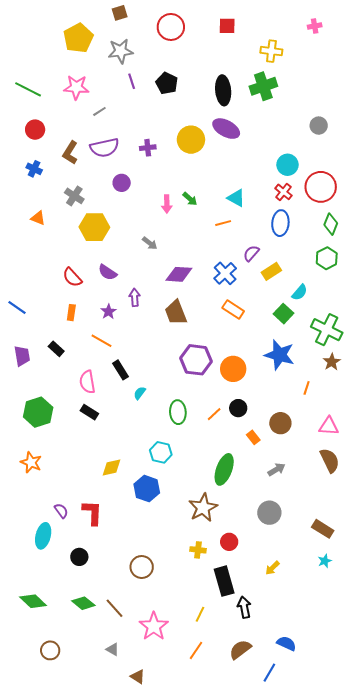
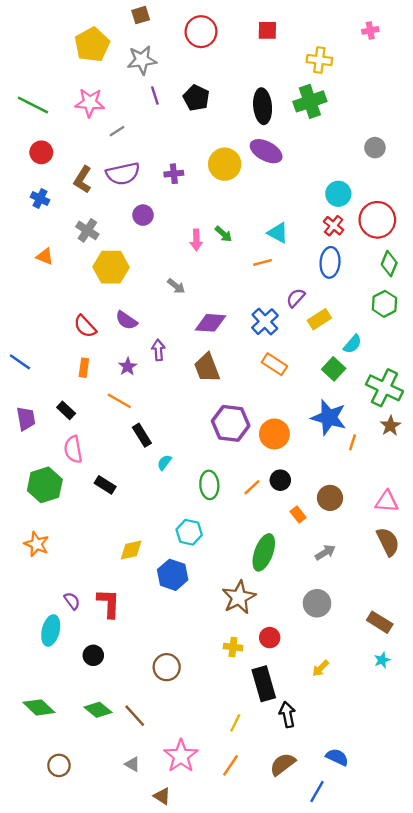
pink semicircle: (87, 382) -> (73, 449), moved
orange line: (307, 388) -> (352, 442), moved
pink star: (154, 626) -> (181, 756), moved

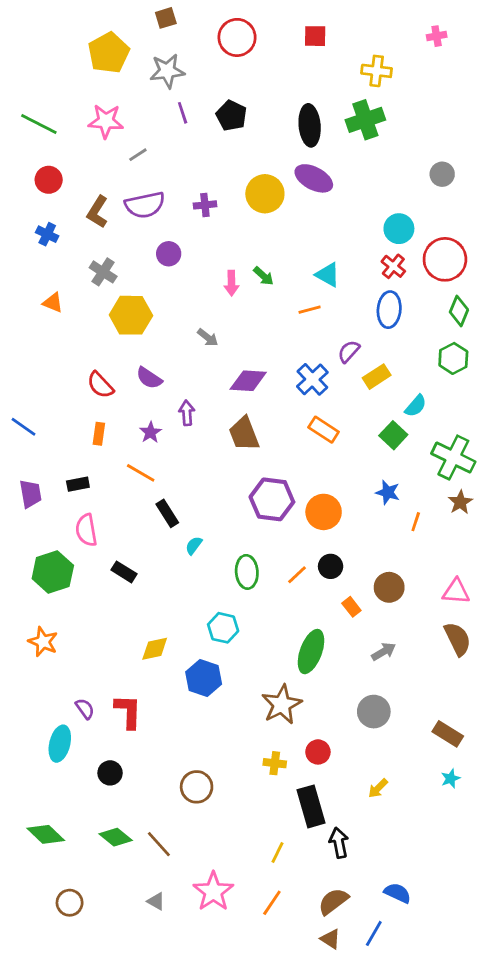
black rectangle: (66, 410) -> (78, 484), turned -54
blue star: (329, 417) -> (388, 492), size x0.6
brown triangle: (162, 796) -> (331, 939), moved

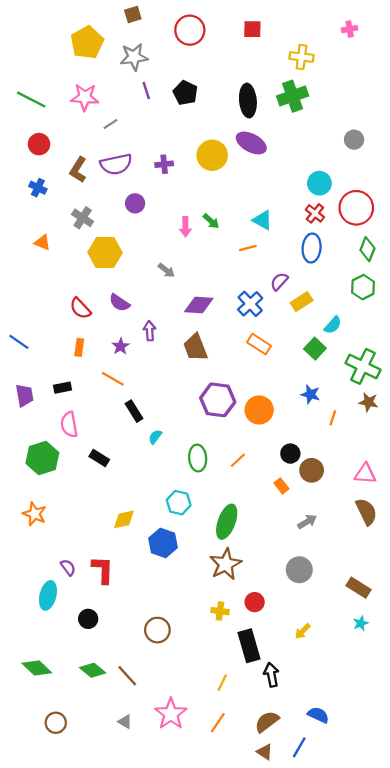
brown star: (460, 502) -> (369, 402), turned -30
black circle: (331, 566) -> (290, 454), moved
green ellipse: (311, 652) -> (227, 522), moved

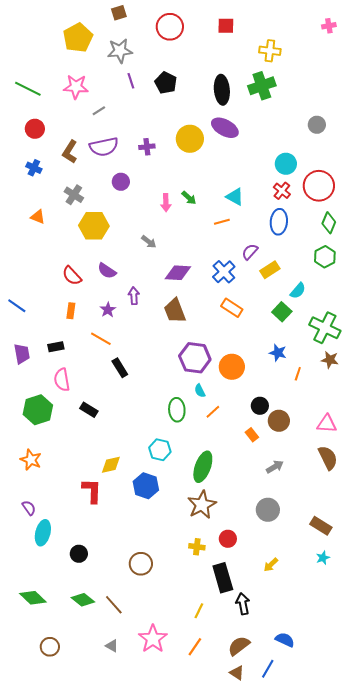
pink cross: (350, 29) -> (329, 26), moved
cyan semicircle: (155, 437) -> (200, 391), moved, turned -64
purple semicircle: (68, 567) -> (29, 508), moved
red L-shape: (103, 570) -> (92, 491), moved

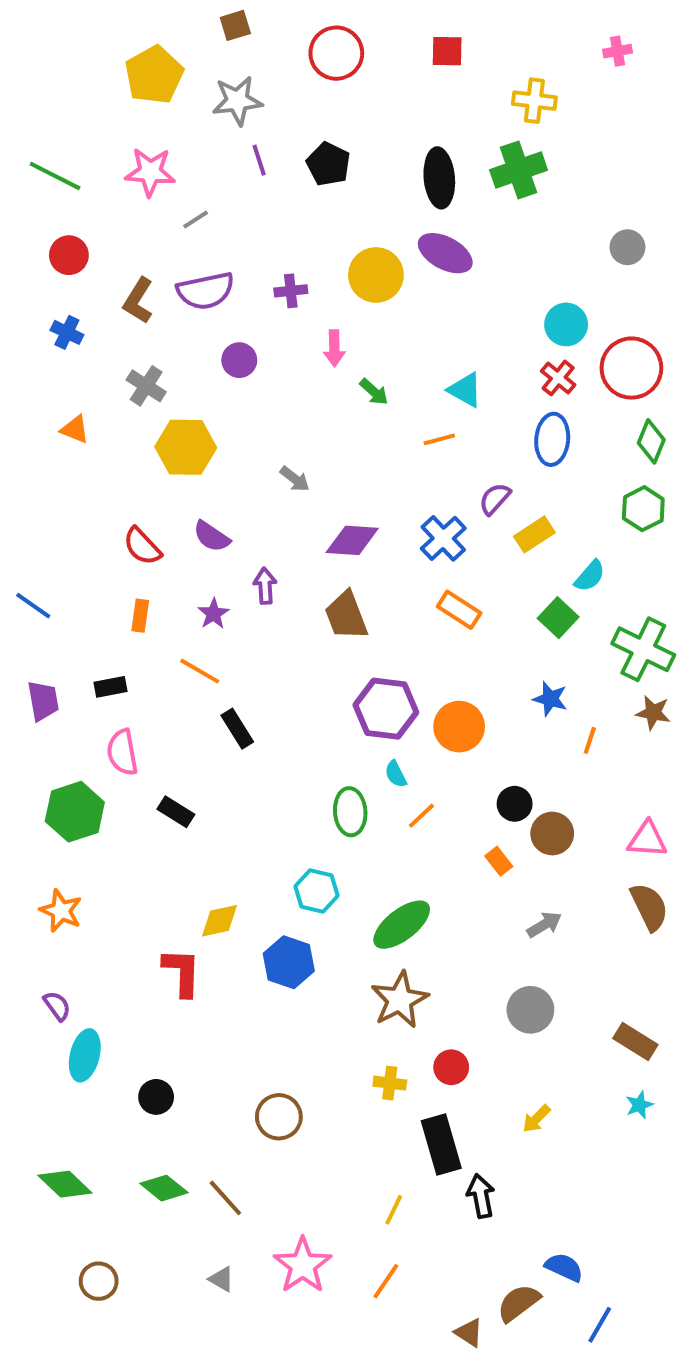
pink cross: (329, 26) -> (618, 51), moved
pink arrow: (166, 203) -> (334, 348), moved
green ellipse: (203, 467) -> (402, 925), turned 32
brown semicircle: (239, 646) -> (519, 1303), moved
blue line: (268, 669) -> (600, 1325), moved

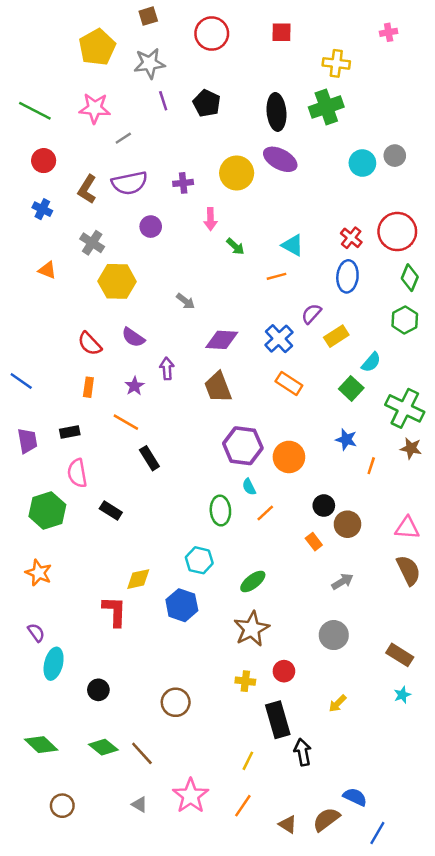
cyan circle: (566, 324) -> (362, 163), moved
green ellipse: (402, 925) -> (253, 581), size x0.7
brown triangle: (469, 1333) -> (288, 824), moved

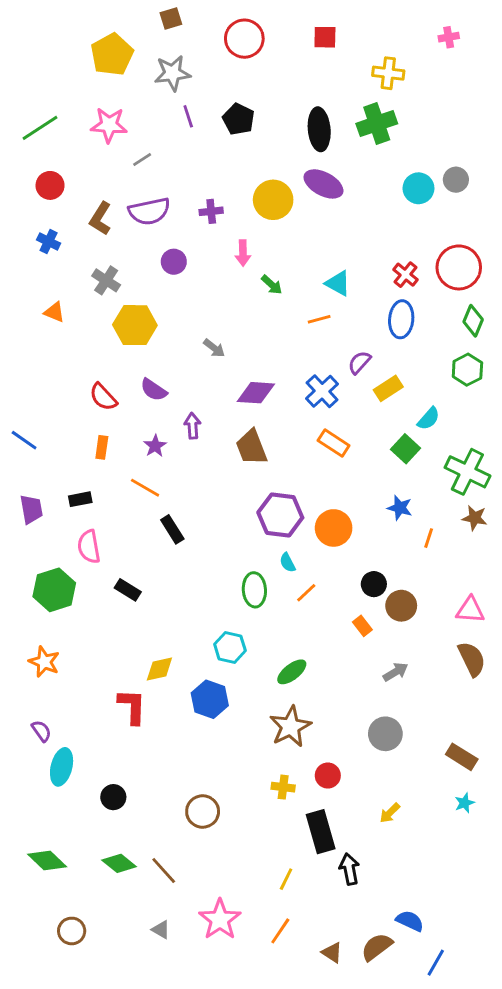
green line: (35, 111) -> (40, 128), turned -60

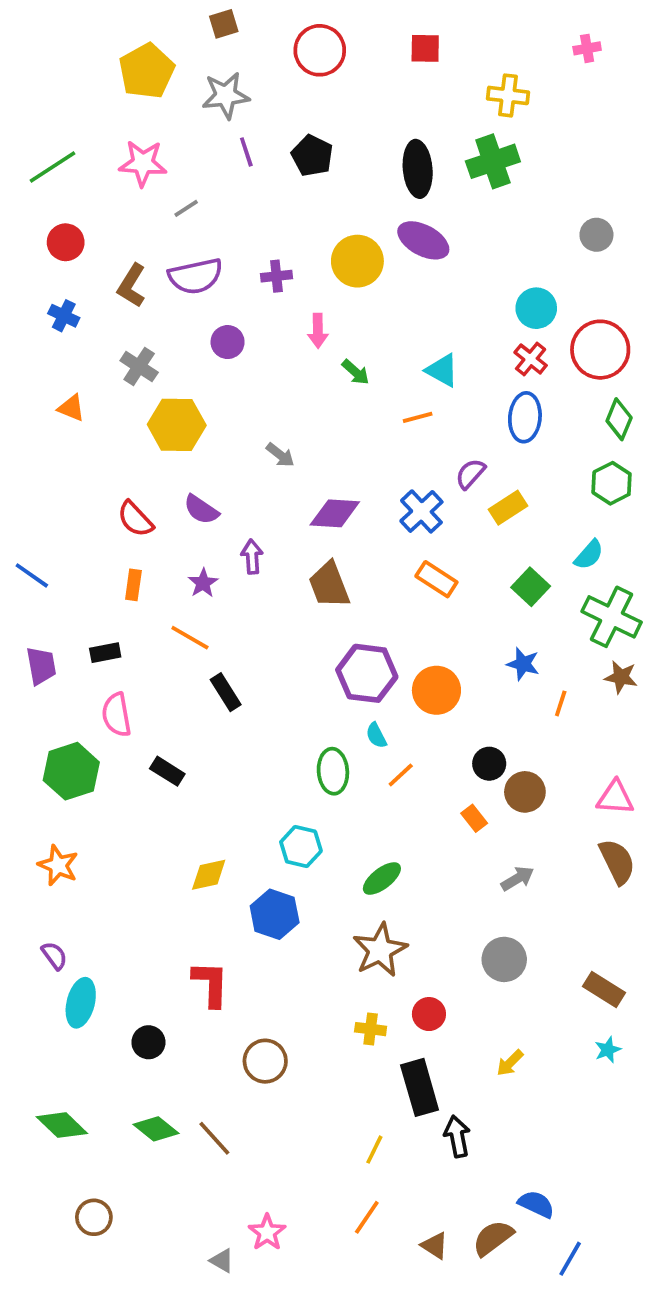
cyan circle: (418, 188) -> (536, 308), moved
cyan semicircle: (429, 419) -> (589, 555), moved
red L-shape: (132, 706) -> (211, 984), moved
pink star: (220, 919) -> (267, 1232), moved, size x0.7
gray triangle: (161, 930) -> (222, 1261), moved

